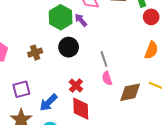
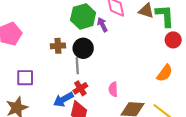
brown cross: (35, 53) -> (58, 46), moved
gray line: (104, 59) -> (77, 66), moved
blue arrow: (49, 102) -> (63, 99), moved

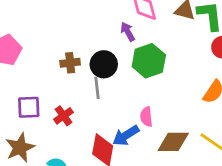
green hexagon: (83, 16) -> (149, 61), moved
red cross: (80, 88) -> (63, 116), moved
blue arrow: (63, 99) -> (126, 135), moved

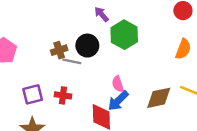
gray line: (97, 88) -> (72, 61), moved, turned -60
red cross: (63, 116) -> (63, 95), turned -35
pink semicircle: (146, 117) -> (118, 84), moved

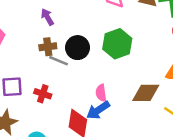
purple arrow: (102, 14) -> (47, 17), moved
brown diamond: (159, 98) -> (146, 93), moved

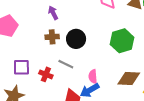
green hexagon: (117, 44) -> (122, 41), moved
gray line: (59, 61) -> (66, 64), moved

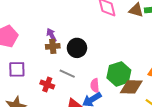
purple arrow: (53, 13) -> (51, 35), moved
green hexagon: (122, 41) -> (119, 74), moved
purple square: (21, 67) -> (17, 69), moved

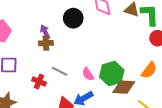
black circle: (77, 48) -> (73, 18), moved
pink semicircle: (95, 86) -> (88, 74), moved, turned -32

